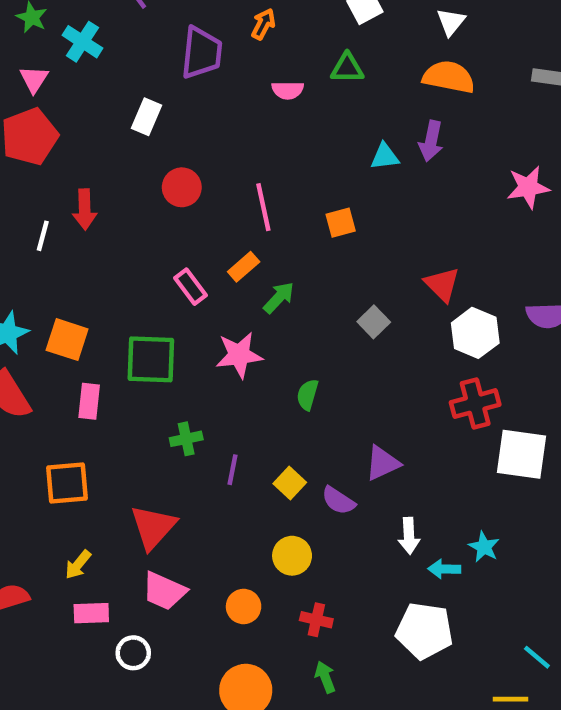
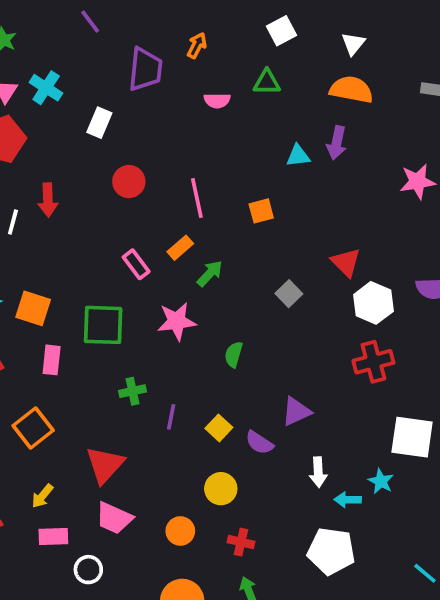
cyan cross: (82, 42) -> (46, 88), moved
white square: (522, 454) -> (412, 437), moved
orange square: (67, 483) -> (33, 428), turned -33

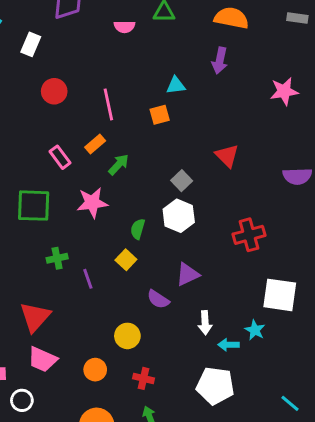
cyan triangle: (298, 156) -> (176, 85), moved
white hexagon: (373, 303) -> (179, 216), moved
purple line: (171, 417) -> (88, 279), turned -30
yellow square: (219, 428) -> (126, 260), moved

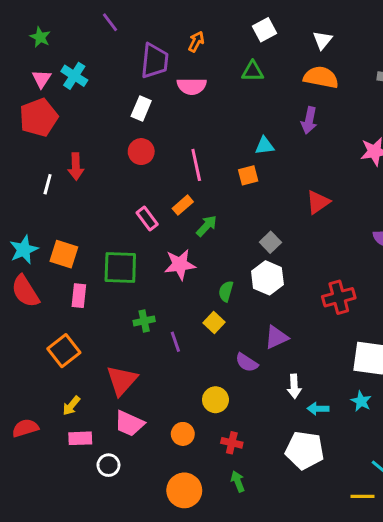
pink semicircle: (124, 27) -> (192, 86), moved, size x1.4
white rectangle: (31, 44) -> (141, 108), moved
red triangle: (227, 156) -> (318, 202), moved, turned 40
cyan star: (255, 330) -> (361, 401), moved

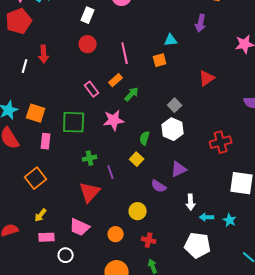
red triangle: (122, 380) -> (90, 192), moved
cyan star: (361, 401) -> (230, 220), moved

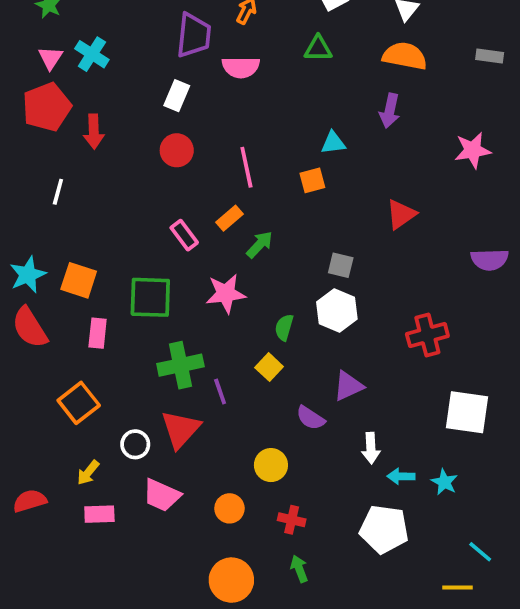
red arrow: (44, 54) -> (94, 131), moved
gray square: (175, 105) -> (341, 265), turned -32
green cross: (90, 158) -> (180, 365), size x1.6
white circle: (66, 255) -> (135, 444), moved

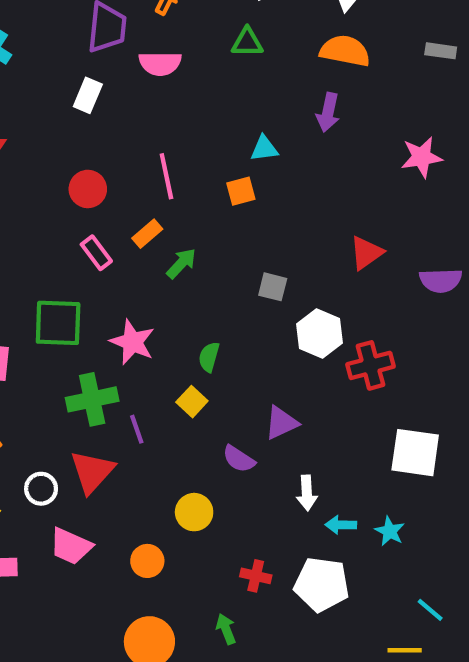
red circle: (177, 150) -> (88, 189), moved
red triangle: (401, 214) -> (366, 253), moved
pink star: (226, 294) -> (132, 342), moved, turned 30
white hexagon: (337, 310) -> (320, 334), moved
red cross: (292, 520) -> (256, 576), moved

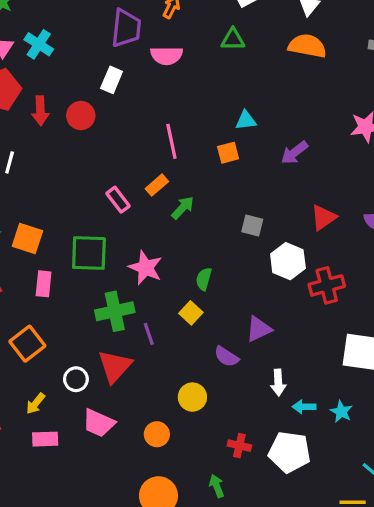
purple arrow: (328, 112) -> (294, 153), moved, turned 40
red circle: (88, 189) -> (81, 116), moved
red triangle: (366, 253) -> (323, 217), moved

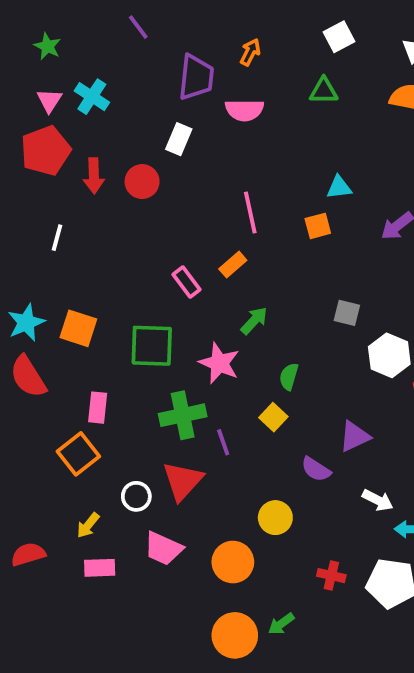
green arrow: (183, 208) -> (254, 321), moved
pink rectangle: (44, 284) -> (98, 408), moved
white arrow: (278, 382) -> (378, 500), turned -60
orange circle: (157, 434) -> (233, 562), size x1.4
green arrow: (217, 486) -> (281, 624), moved, turned -105

